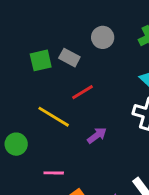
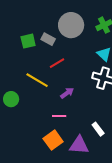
gray circle: (103, 37) -> (71, 25), size x1.6
pink line: (54, 173) -> (59, 116), moved

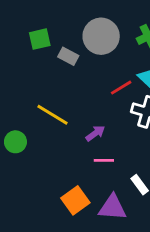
green square: (28, 41) -> (40, 39), moved
red line: (57, 63) -> (121, 88), moved
pink line: (59, 116) -> (104, 160), moved

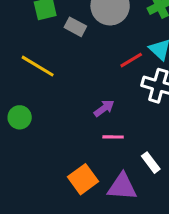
yellow line: (53, 115) -> (38, 66), moved

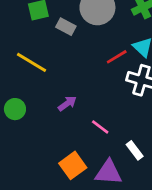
purple arrow: (104, 108) -> (67, 104), moved
pink line: (113, 137) -> (100, 127), turned 36

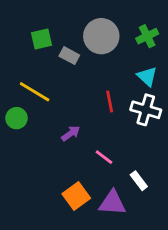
red line: (117, 57) -> (110, 101), moved, turned -70
green circle: (15, 109) -> (17, 118), moved

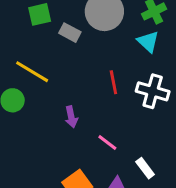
cyan triangle: (147, 76) -> (148, 42), moved
purple arrow: (71, 133) -> (71, 117), turned 114

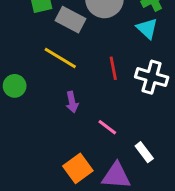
gray rectangle: (70, 33) -> (71, 20), size x1.4
yellow line: (32, 72) -> (60, 58), moved

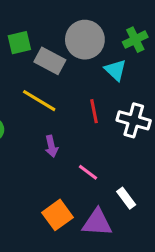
cyan triangle: (147, 28) -> (115, 70), moved

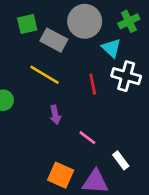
white cross: (134, 120) -> (126, 76), moved
orange square: (57, 215) -> (61, 175), turned -30

